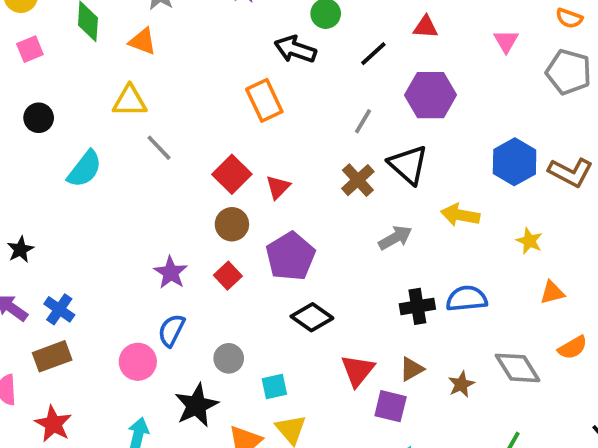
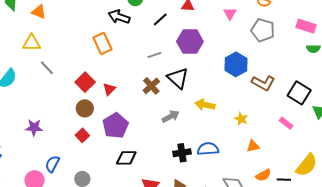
gray line: (363, 121) -> (154, 55), turned 40
blue hexagon: (515, 162) -> (236, 64), moved
purple star: (171, 273) -> (34, 127), moved, turned -30
black diamond: (312, 317) -> (126, 158), turned -35

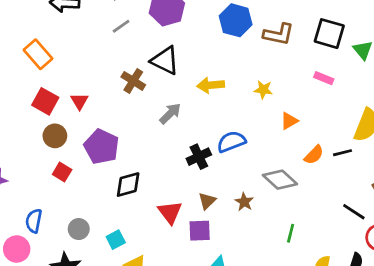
orange rectangle: (103, 43) -> (38, 54), moved
gray line: (154, 55) -> (121, 26), moved

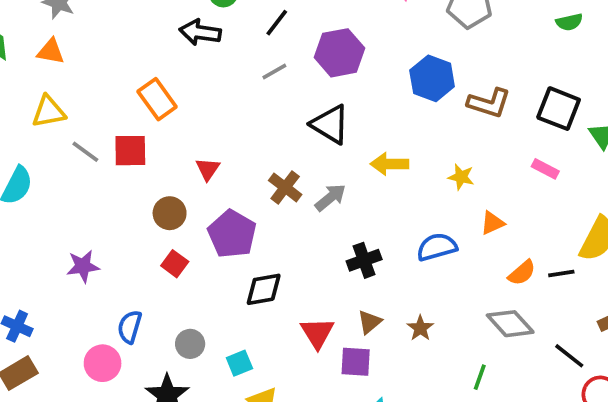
brown cross: (133, 81) -> (285, 187), moved
red square: (45, 101) -> (130, 151), moved, turned -35
blue semicircle: (231, 142) -> (437, 247), moved
gray diamond: (280, 180) -> (510, 324), moved

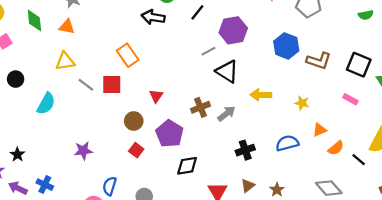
gray line: (274, 72) -> (209, 51), moved
brown cross: (285, 187) -> (201, 107), turned 30
orange semicircle: (522, 273) -> (336, 148), moved
black line: (561, 274) -> (359, 160), turned 48

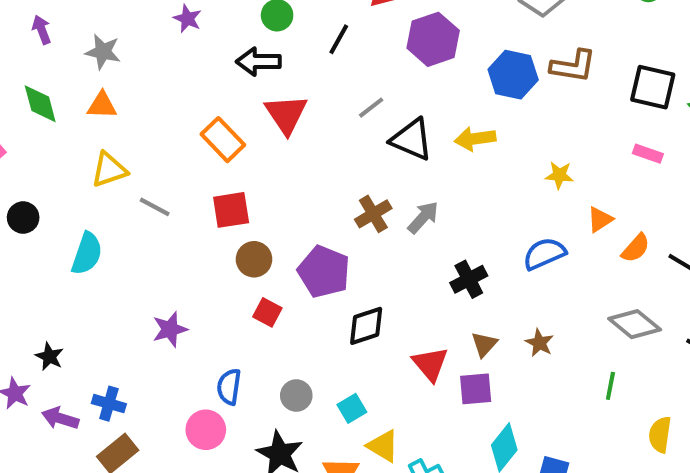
purple hexagon: (233, 30) -> (433, 39), moved
brown L-shape: (319, 61) -> (573, 66), moved
red square: (112, 85) -> (231, 210), moved
yellow arrow: (261, 95) -> (475, 139), moved
red triangle: (156, 96) -> (286, 114), moved, size x1.6

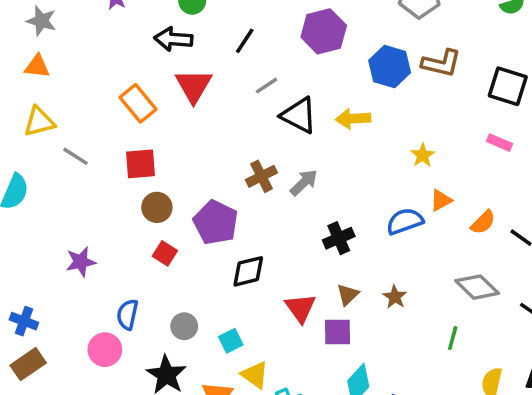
black line: (339, 39) -> (245, 41), moved
yellow star: (559, 175) -> (423, 155), turned 30
orange triangle: (600, 219) -> (441, 200), moved

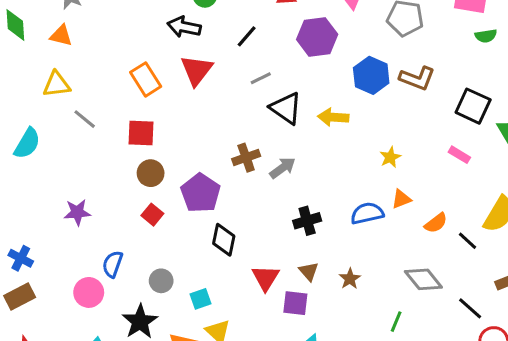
black diamond: (248, 271) -> (224, 240), turned -72
brown triangle: (348, 295) -> (309, 271), turned -35

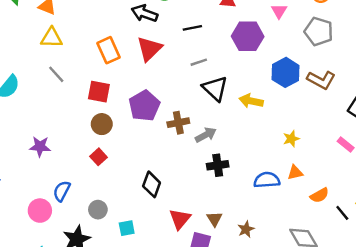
black line: (247, 36) -> (192, 28), turned 30
yellow triangle: (57, 84) -> (52, 38), moved
purple pentagon: (201, 193) -> (144, 106), moved
black cross: (307, 221) -> (218, 165), moved

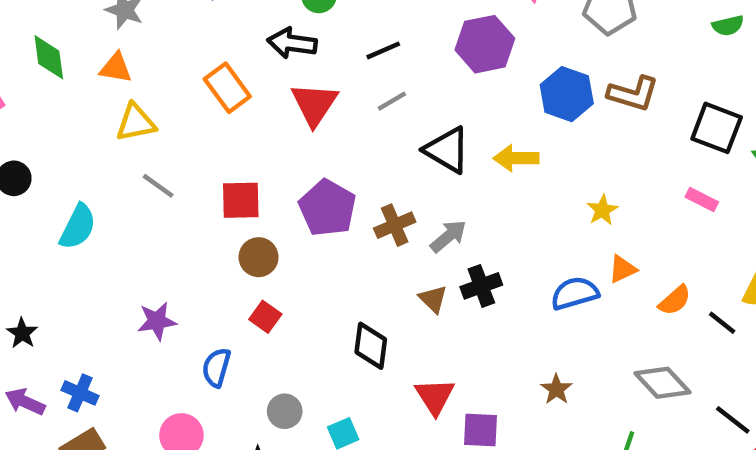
orange rectangle: (108, 50) -> (227, 88), moved
gray line: (199, 62) -> (392, 101), moved
blue semicircle: (62, 191) -> (216, 367), moved
brown triangle: (214, 219) -> (433, 299), moved

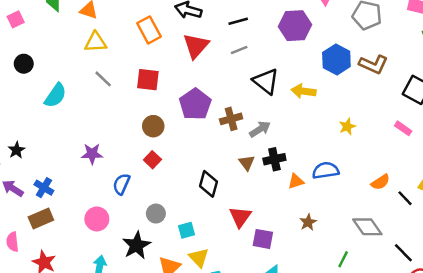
red square: (241, 200) -> (148, 80), moved
orange triangle: (622, 269) -> (296, 181), moved

